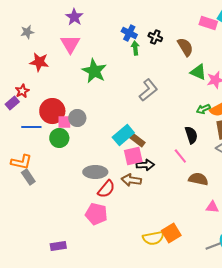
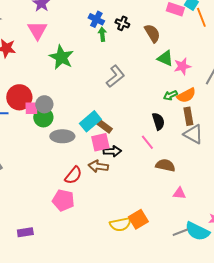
green circle: (59, 138) -> (43, 117), moved
gray ellipse: (95, 172) -> (62, 136), moved

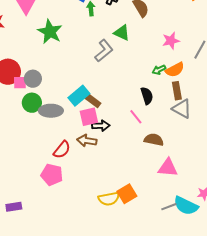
green triangle: (165, 58) -> (122, 33), moved
green circle: (43, 117) -> (32, 103), moved
pink triangle: (179, 193) -> (168, 168), size x1.5

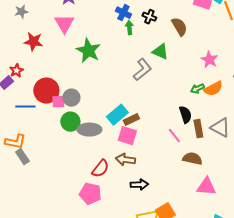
pink star: (171, 41) -> (209, 60), turned -30
brown rectangle: (177, 91) -> (198, 129), moved
brown rectangle: (93, 101) -> (131, 120), turned -63
pink square: (89, 117) -> (127, 136), turned 30
black arrow: (101, 126) -> (139, 185), moved

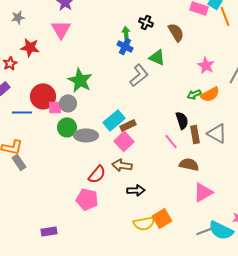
blue cross: (123, 13) -> (125, 46), moved
green star: (88, 51) -> (80, 80), moved
red star: (16, 71) -> (10, 63), moved
pink square: (127, 136) -> (124, 141), turned 30
pink triangle: (206, 187) -> (203, 192), turned -35

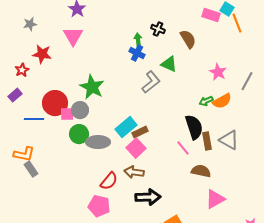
black semicircle: (182, 120) -> (194, 127), size x1.4
black arrow: (136, 190) -> (148, 197), size x1.4

